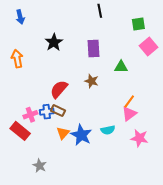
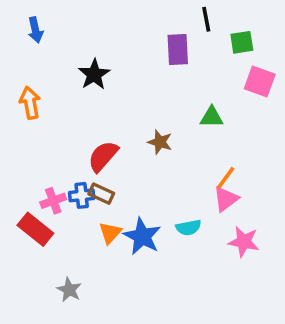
black line: (100, 11) -> (206, 19), moved
pink square: (149, 46) -> (260, 82), turned -30
purple rectangle: (94, 48) -> (178, 49), moved

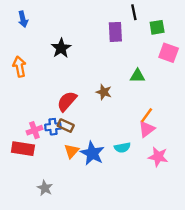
red rectangle: (35, 229) -> (23, 149), turned -30

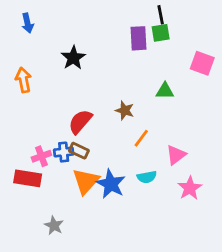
green square: (157, 27) -> (161, 33), moved
orange line: (147, 115) -> (141, 138), moved
orange triangle: (71, 151) -> (86, 181), size x1.5
pink star: (158, 157) -> (190, 188), turned 30

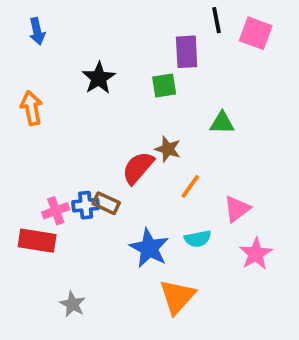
green square: (161, 33) -> (164, 85), moved
pink square: (202, 63) -> (256, 33), moved
red semicircle: (80, 122) -> (138, 168), moved
orange triangle: (86, 181) -> (177, 297), moved

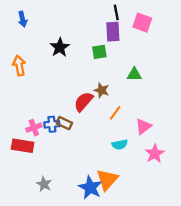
black line: (216, 20) -> (116, 12), moved
pink square: (256, 33) -> (142, 23), moved
blue star: (149, 248) -> (90, 187), moved

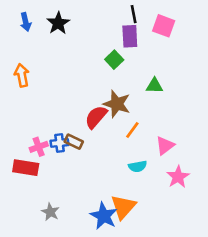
black star: (60, 47) -> (58, 23), moved
green square: (99, 52) -> (114, 60), turned -35
brown star: (102, 90) -> (117, 104), size x1.5

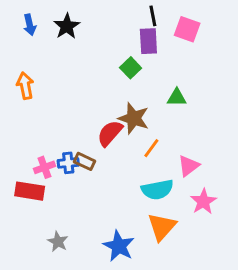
cyan semicircle: (138, 166) -> (157, 190), size x1.5
orange triangle: (123, 207) -> (162, 227), moved

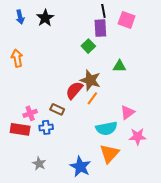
orange line: (151, 148) -> (92, 98), moved
blue cross: (68, 163) -> (46, 127), moved
pink star: (203, 202) -> (138, 136), turned 30

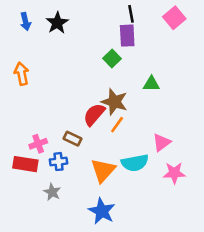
pink square: (127, 20) -> (174, 18), moved, turned 30
orange triangle: (109, 154) -> (103, 170), moved
gray star: (39, 164) -> (52, 192), moved

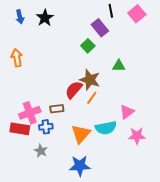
black line: (131, 14) -> (111, 11), moved
purple rectangle: (127, 36) -> (100, 28), turned -36
brown rectangle: (73, 139) -> (57, 109), turned -32
pink cross: (38, 144) -> (30, 113), size x1.5
blue star: (102, 211) -> (80, 166), turned -30

